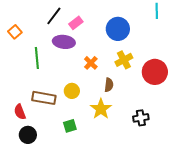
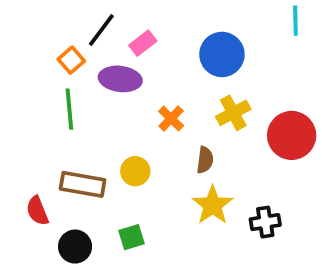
orange square: (15, 32) -> (71, 60), moved
yellow star: (101, 109) -> (213, 205), moved
black circle: (28, 135) -> (75, 247), moved

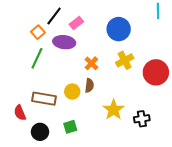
green line: (69, 109) -> (37, 58), turned 30
brown semicircle: (205, 160) -> (89, 85), moved

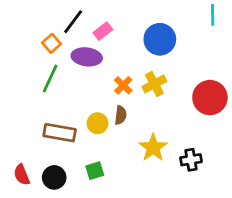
yellow cross: (125, 60) -> (154, 84), moved
red semicircle: (20, 113) -> (22, 175), moved

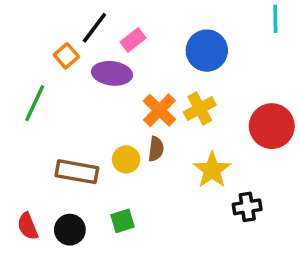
green line: (50, 79) -> (35, 103), moved
orange cross: (123, 85) -> (159, 110), size x1.4
yellow star: (153, 148) -> (212, 170), moved

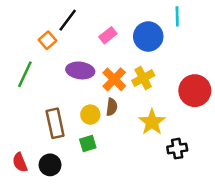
cyan line: (275, 19) -> (177, 16), moved
pink rectangle: (133, 40) -> (108, 35), moved
purple ellipse: (112, 73) -> (80, 70), moved
brown rectangle: (77, 172) -> (55, 123), turned 68
green square: (123, 221) -> (88, 143), moved

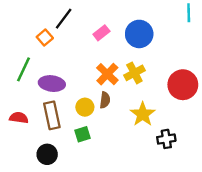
cyan line: (177, 16) -> (189, 13), moved
purple ellipse: (80, 70) -> (52, 84), moved
red semicircle: (20, 162) -> (19, 118), moved, turned 120

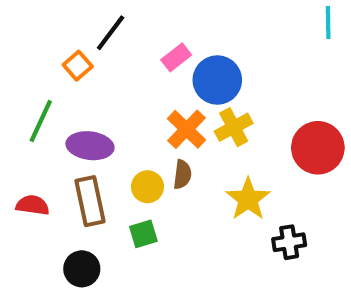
blue circle: (139, 34) -> (217, 80), moved

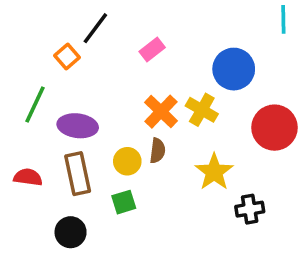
blue circle: (217, 80) -> (234, 69), moved
yellow cross: (234, 127) -> (202, 110), turned -32

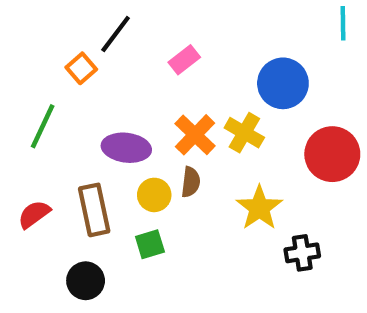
purple ellipse: (78, 126) -> (126, 148), moved
red semicircle: (28, 177) -> (34, 214), turned -44

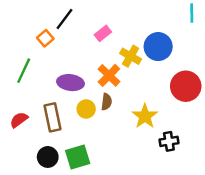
yellow cross: (244, 133) -> (131, 56), moved
green square: (150, 244) -> (78, 157), moved, size x1.5

